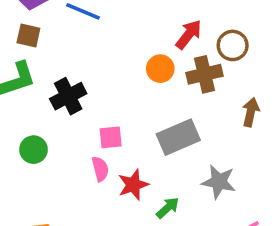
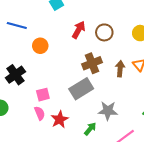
orange circle: (160, 69) -> (40, 46), moved
brown cross: (204, 74) -> (92, 63), moved
green arrow: (168, 208) -> (90, 129), moved

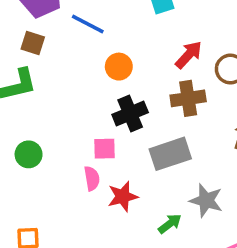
brown cross: (92, 63) -> (188, 98), moved
black cross: (15, 75) -> (130, 114), moved

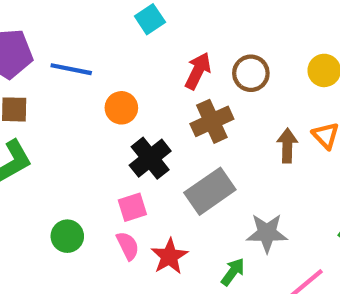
green circle: (29, 154) -> (67, 236), moved

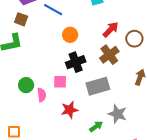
brown cross: (212, 121) -> (109, 55), turned -30
pink semicircle: (128, 246) -> (42, 95), moved

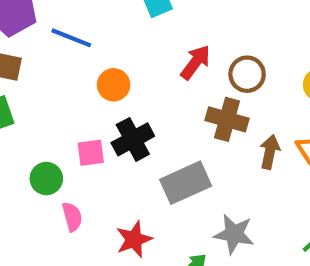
brown cross: (109, 55) -> (227, 119), moved, turned -30
pink square: (60, 82) -> (91, 153), moved
green circle: (26, 85) -> (46, 179), moved

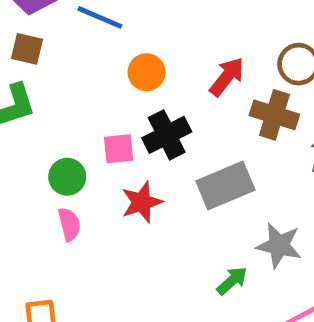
red arrow: (195, 62) -> (227, 77), moved
pink semicircle: (72, 217) -> (69, 224), moved
red star: (134, 239) -> (142, 202), moved

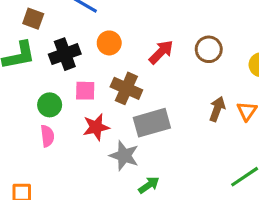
brown cross: (274, 115) -> (126, 88), moved
black cross: (167, 135) -> (65, 54), moved
gray star: (279, 245) -> (124, 156), moved

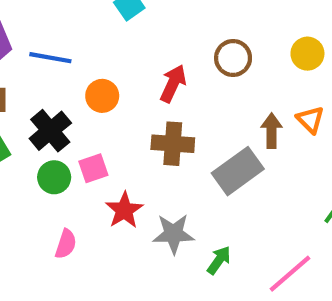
brown cross: (126, 88) -> (173, 144), moved
green circle: (50, 105) -> (54, 177), moved
gray rectangle: (152, 123) -> (238, 171), moved
pink semicircle: (47, 136) -> (66, 244), turned 45

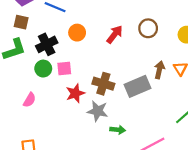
brown cross: (173, 144) -> (103, 84), moved
pink semicircle: (66, 244) -> (30, 100), moved
green arrow: (219, 260) -> (118, 130), turned 48

